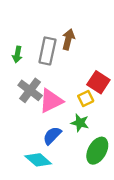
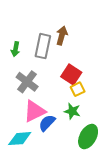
red square: (98, 82) -> (71, 74), moved
pink triangle: (51, 101) -> (34, 111), moved
cyan diamond: (38, 160) -> (20, 139), moved, turned -45

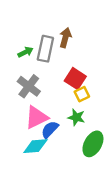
green arrow: (15, 49) -> (25, 52), moved, turned -128
cyan diamond: (20, 139) -> (35, 146), moved

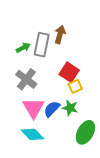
pink triangle: (37, 117) -> (33, 108), turned -35
blue semicircle: (50, 129) -> (52, 109), moved
cyan diamond: (35, 146) -> (32, 134), turned 50

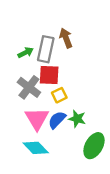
brown arrow: (60, 34) -> (66, 38), turned -36
red square: (69, 72) -> (49, 75), moved, turned -30
yellow square: (75, 86) -> (59, 95), moved

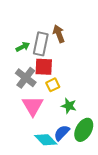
blue semicircle: (57, 120) -> (62, 133), moved
cyan diamond: (36, 148) -> (46, 140), moved

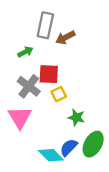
brown arrow: (59, 34) -> (65, 37), turned -96
gray rectangle: (41, 44) -> (45, 25), moved
pink triangle: (33, 106) -> (20, 117), moved

